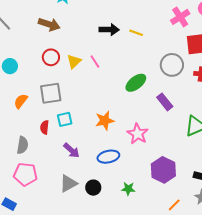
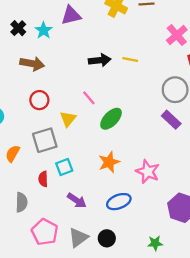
yellow triangle: (74, 61) -> (68, 119), moved
green ellipse: (136, 83) -> (111, 119), moved
purple rectangle: (165, 102) -> (171, 120), moved
pink pentagon: (25, 174) -> (45, 232), moved, turned 30
green star: (128, 189) -> (155, 243), moved

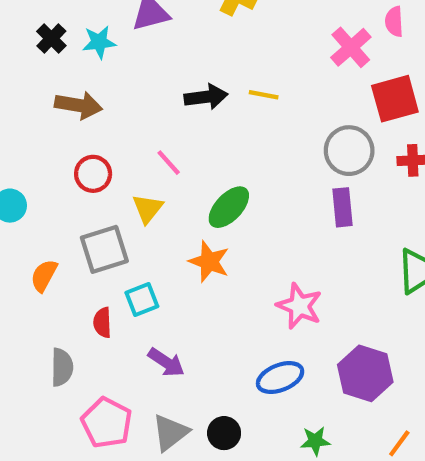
cyan star: (44, 30) -> (99, 42), turned 30
pink line: (89, 98) -> (169, 163), moved
purple rectangle: (171, 120) -> (343, 207), turned 42
orange star: (109, 162) -> (209, 262), moved, turned -30
blue ellipse: (119, 202) -> (280, 378), moved

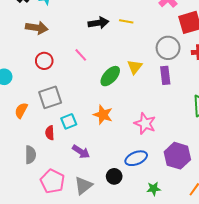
yellow triangle: (148, 209) -> (135, 67), moved
orange star: (209, 262) -> (103, 115), moved
black circle: (224, 433) -> (114, 176), moved

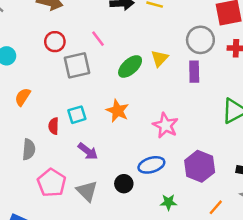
gray square: (50, 97) -> (77, 65), moved
gray triangle: (83, 186) -> (87, 191), turned -42

